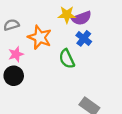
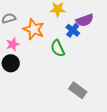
purple semicircle: (81, 18) -> (85, 20), moved

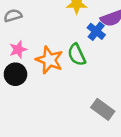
orange star: (34, 29) -> (49, 60), moved

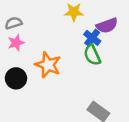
pink star: (18, 49) -> (16, 43), moved
green semicircle: (77, 55) -> (92, 55), moved

